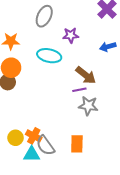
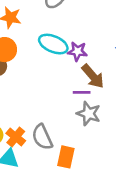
purple star: (71, 35) -> (77, 51), moved
gray semicircle: (45, 145) -> (42, 137), moved

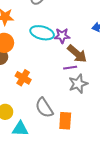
gray star: (89, 114) -> (78, 84), turned -30
orange cross: (16, 137) -> (23, 78), moved

